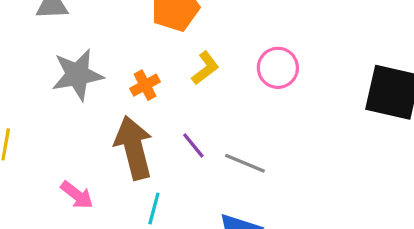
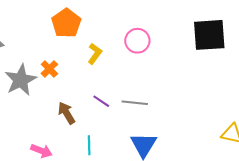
orange cross: (145, 85) -> (49, 69), moved
brown arrow: (134, 148) -> (67, 113), size x0.6

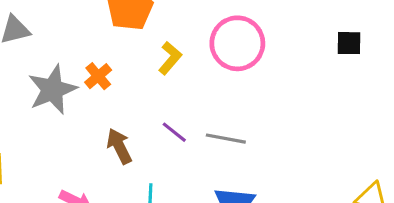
black square: (209, 35) -> (349, 43), size x0.5
pink circle: (137, 41) -> (237, 43), size x1.4

